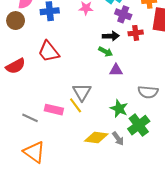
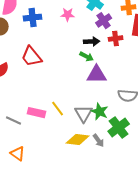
purple cross: (123, 14) -> (104, 21), turned 35
purple triangle: (116, 70) -> (97, 75), size x1.5
gray triangle: (82, 92) -> (84, 114), moved
orange triangle: (34, 152) -> (18, 154), size x0.7

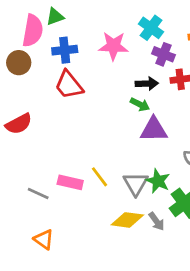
pink star: (68, 15) -> (113, 46), size x1.5
purple cross: (104, 21) -> (164, 54), turned -35
red trapezoid: (32, 57) -> (69, 85), moved

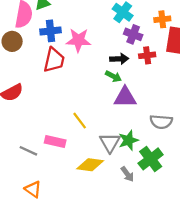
pink star: (113, 46) -> (78, 40), moved
red trapezoid: (69, 85) -> (54, 60), turned -128
yellow line: (99, 177) -> (80, 121), moved
green star: (158, 181) -> (128, 140), turned 30
yellow diamond: (127, 220) -> (90, 165), moved

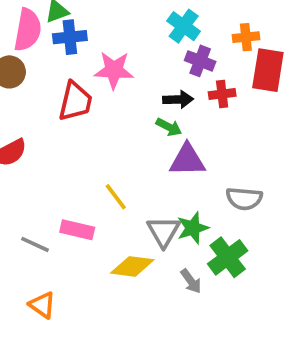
blue cross: (50, 31) -> (70, 37), moved

